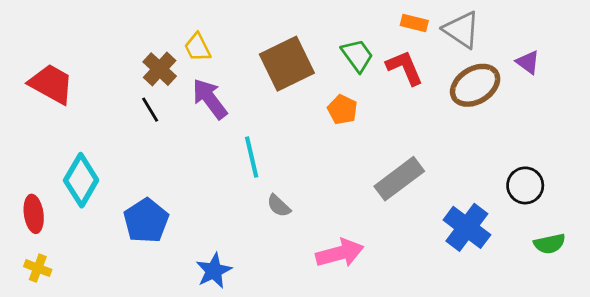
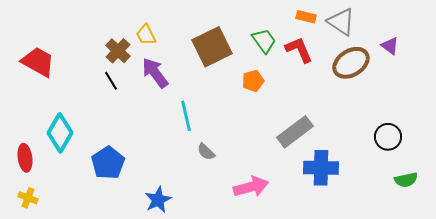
orange pentagon: (342, 110) -> (253, 81), turned 30
blue cross: (467, 227) -> (321, 168), moved, turned -36

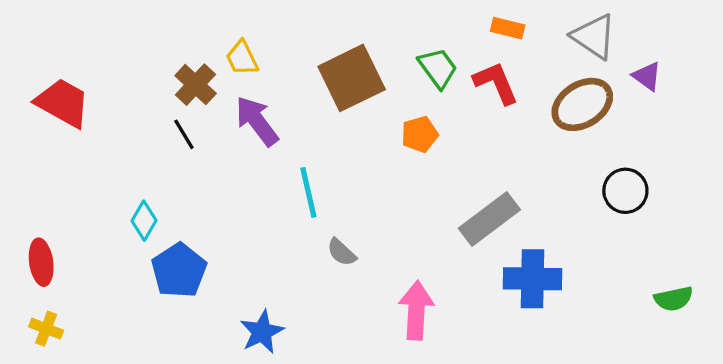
gray triangle: (341, 22) -> (594, 36), moved
cyan diamond: (60, 133) -> (144, 221), moved, size x0.6
black circle: (388, 137) -> (625, 191), moved
pink arrow: (251, 187) -> (416, 310), turned -72

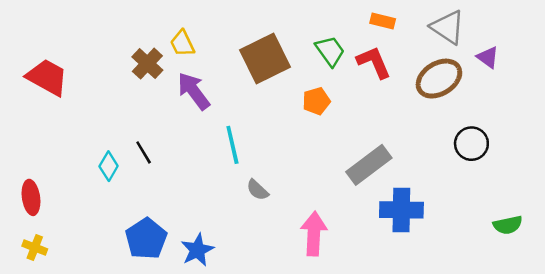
black line: (184, 134) -> (144, 152), moved
blue pentagon: (179, 270) -> (146, 239), moved

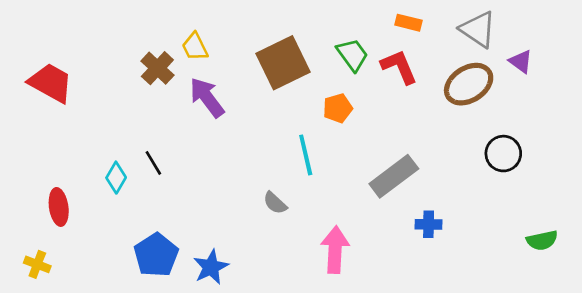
cyan line: (232, 145) -> (306, 155), moved
red ellipse: (31, 197) -> (59, 207), moved
blue cross: (401, 210) -> (429, 224), size x0.6

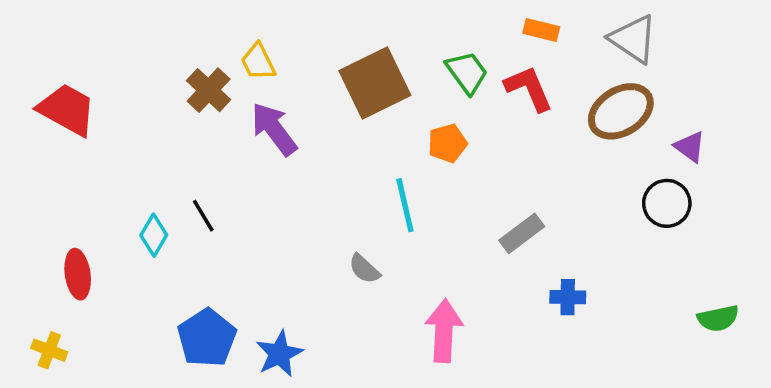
purple triangle: (521, 61) -> (690, 147), moved
gray rectangle: (394, 176) -> (522, 233), size x0.7

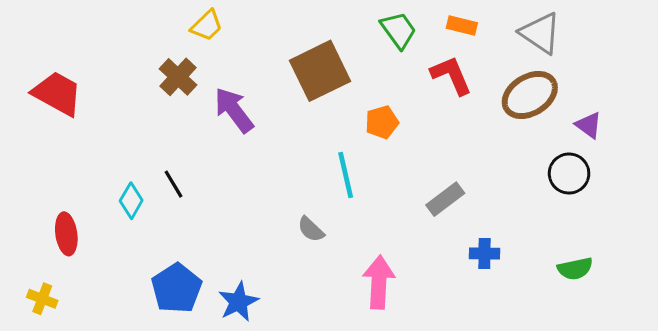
yellow trapezoid: (258, 62) -> (207, 26), moved, turned -108
green trapezoid: (467, 72) -> (398, 30), moved
green semicircle: (718, 318) -> (575, 269), moved

